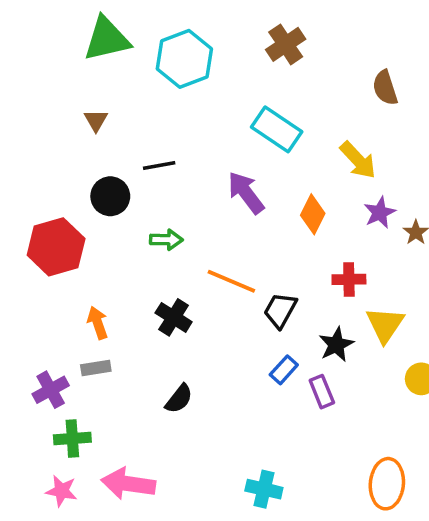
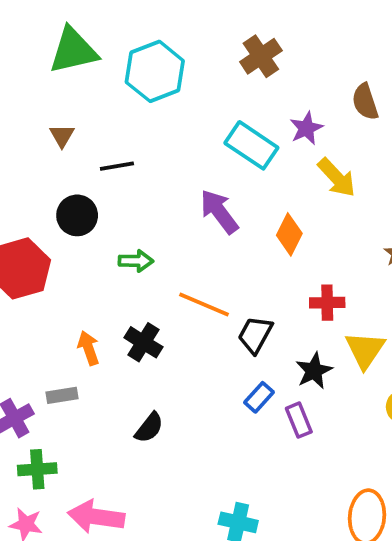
black line: (159, 166) -> (117, 166), moved
purple star: (380, 213) -> (306, 128), moved
orange arrow: (98, 323) -> (88, 348), moved

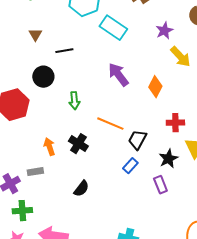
cyan rectangle: (251, 145) -> (113, 28), moved
green arrow: (136, 261) -> (74, 101), turned 84
blue rectangle: (259, 397) -> (130, 166), moved

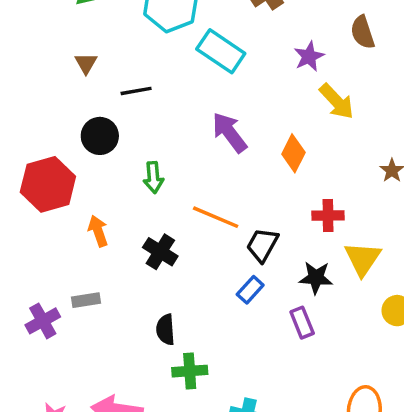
orange arrow: (49, 147) -> (98, 231), moved
black star: (168, 159) -> (316, 278), turned 30
black semicircle: (81, 189) -> (166, 330), turned 138
green cross: (22, 211) -> (190, 371), moved

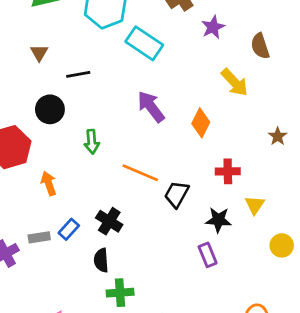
brown semicircle: (363, 32) -> (260, 46), moved
purple star: (309, 56) -> (213, 27), moved
black cross: (160, 252) -> (109, 221), moved
yellow triangle: (363, 259) -> (255, 205), size x0.7
blue rectangle: (250, 290) -> (69, 229), moved

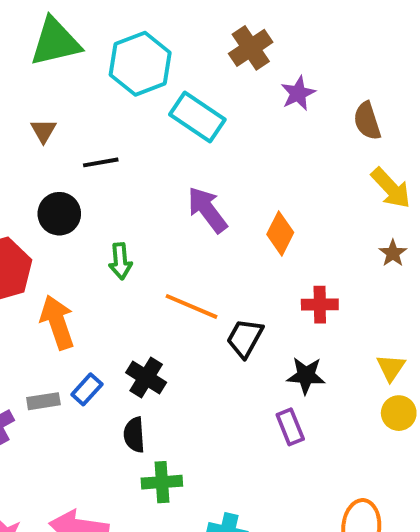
yellow arrow: (235, 82) -> (391, 188), moved
orange arrow: (49, 183) -> (57, 322), size x1.5
yellow triangle: (255, 205) -> (391, 368), moved

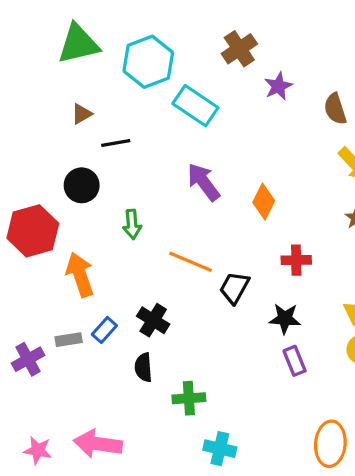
brown triangle: (43, 131) -> (82, 114), moved, turned 30
purple rectangle: (290, 427) -> (295, 361), moved
green cross: (162, 482) -> (189, 398), moved

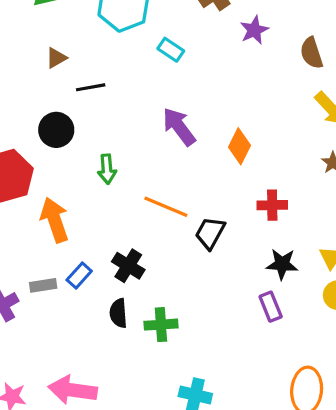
cyan rectangle: (195, 106) -> (171, 50), size x0.6
black star: (285, 319) -> (282, 264), moved
green cross: (189, 398) -> (161, 325), moved

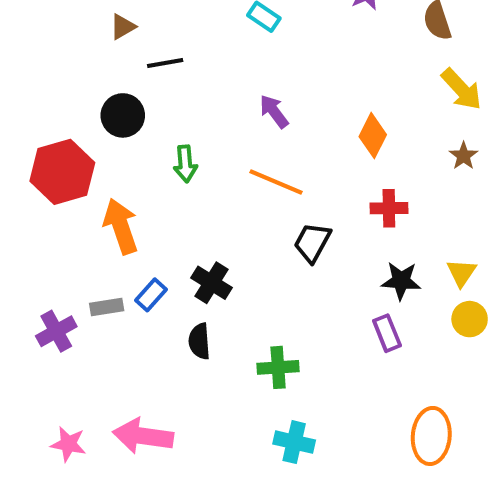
purple arrow: (179, 127) -> (274, 111), size x0.7
orange diamond: (240, 146) -> (373, 136), moved
orange line: (166, 207) -> (276, 182), moved
green cross: (161, 325) -> (278, 367), moved

